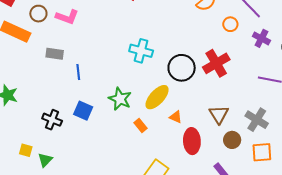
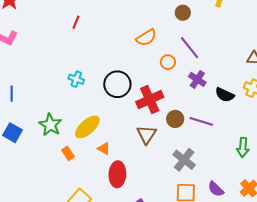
cyan cross: (141, 51) -> (76, 79), size x0.7
black circle: (182, 68) -> (117, 84), moved
brown triangle: (219, 114) -> (147, 135), moved
brown circle: (232, 140) -> (175, 119), moved

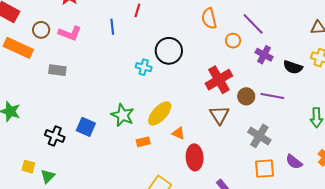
orange semicircle: (146, 38) -> (209, 18), turned 115
black circle: (117, 84) -> (169, 51), moved
blue line: (12, 94) -> (112, 27), moved
orange rectangle: (68, 153) -> (143, 142), turned -64

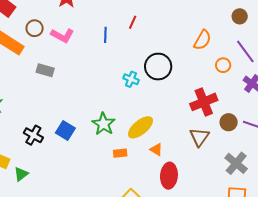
orange semicircle: (209, 18) -> (202, 40), turned -145

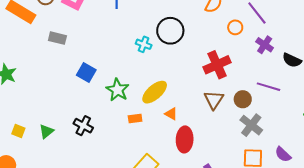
brown circle: (229, 122) -> (243, 99), moved
blue square: (65, 131) -> (86, 73), moved
black cross: (33, 135) -> (83, 126), moved
green triangle: (21, 174) -> (46, 131), moved

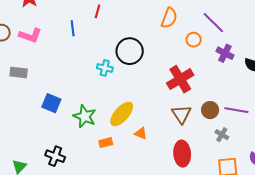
purple line: (268, 87) -> (236, 110), moved
gray cross: (251, 125) -> (222, 135), size x0.6
red ellipse: (185, 139) -> (182, 154), moved

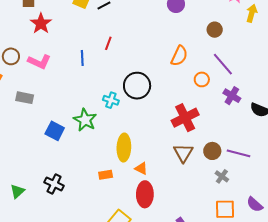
yellow ellipse: (122, 114) -> (124, 148), turned -44
green star: (85, 116) -> (85, 120), moved
red ellipse: (182, 154) -> (145, 194), moved

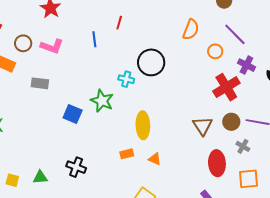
red cross: (185, 118) -> (226, 87), moved
orange triangle: (141, 168) -> (155, 159), moved
green triangle: (17, 191) -> (40, 177), turned 42
red ellipse: (145, 194) -> (217, 163), moved

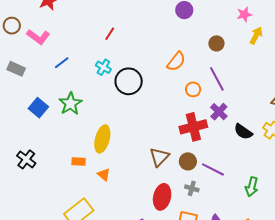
blue line: (94, 39) -> (62, 63), moved, turned 42
cyan cross: (126, 79) -> (103, 67), moved
gray cross: (243, 146) -> (192, 188), turned -32

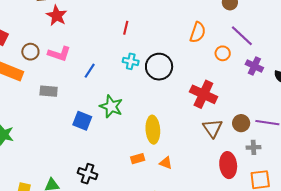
red cross: (193, 127) -> (203, 94), moved, turned -32

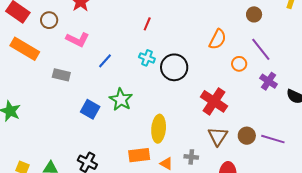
brown circle: (30, 52) -> (49, 20), moved
gray cross: (253, 147) -> (191, 157), moved
orange rectangle: (138, 159) -> (139, 155), size x1.5

